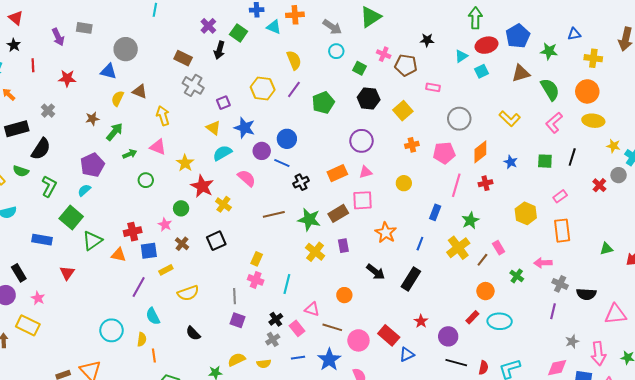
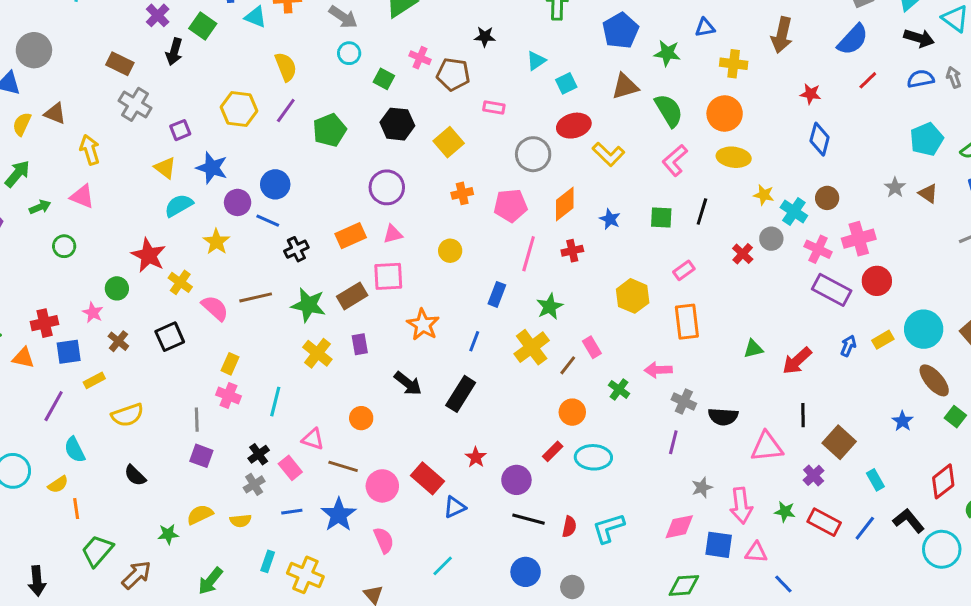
red ellipse: (486, 45) -> (574, 126), moved
yellow star: (185, 163) -> (216, 242), moved
pink semicircle: (247, 178) -> (215, 308), moved
yellow semicircle: (142, 339) -> (58, 484), turned 48

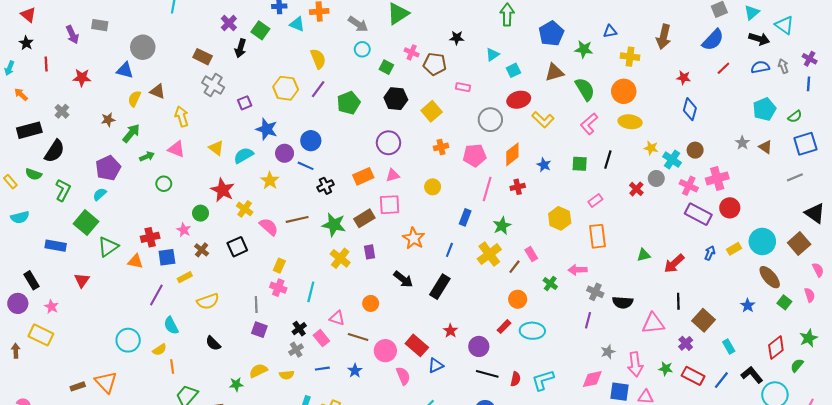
yellow triangle: (165, 168) -> (216, 148), moved
blue star: (339, 515) -> (355, 371), size x0.6
pink semicircle: (384, 540) -> (403, 376), moved

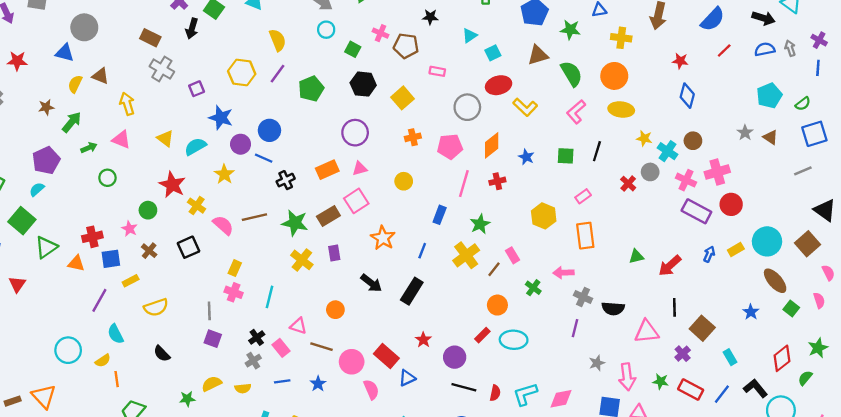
pink square: (390, 205) -> (356, 201), turned -30
pink diamond: (592, 379) -> (561, 399), moved

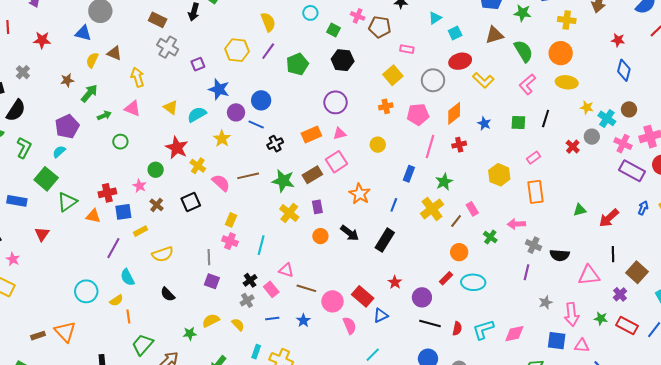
yellow square: (403, 98) -> (393, 75), moved
orange circle: (335, 310) -> (320, 236), moved
yellow semicircle: (243, 388) -> (238, 325), turned -128

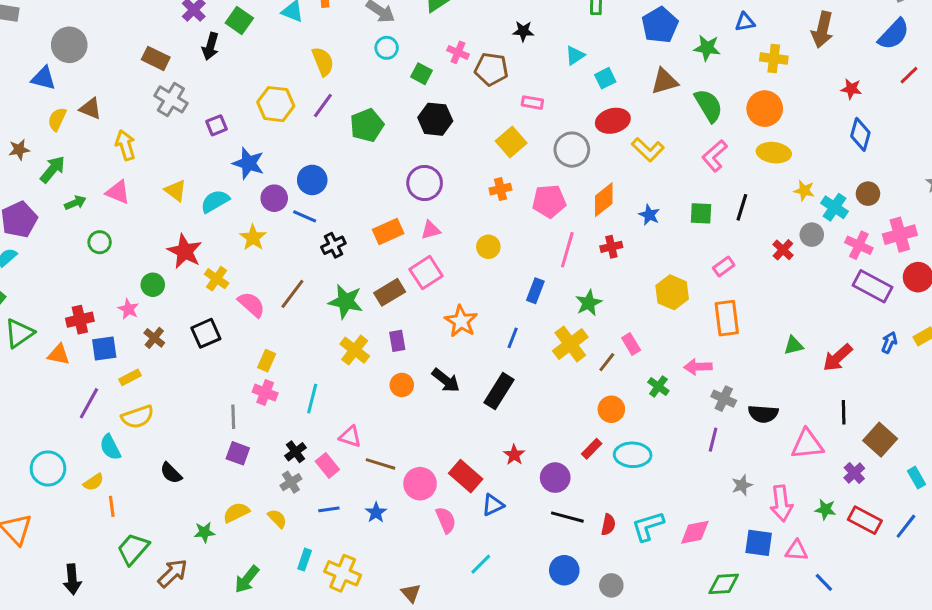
brown line: (248, 176) -> (292, 294), turned -40
yellow semicircle: (163, 254) -> (138, 417), moved

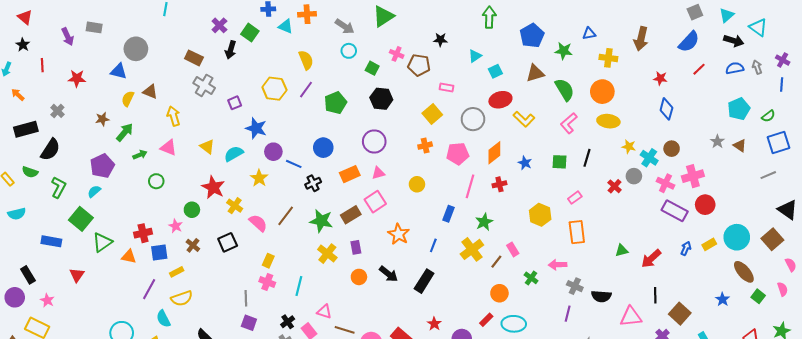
blue circle: (312, 180) -> (323, 148), moved

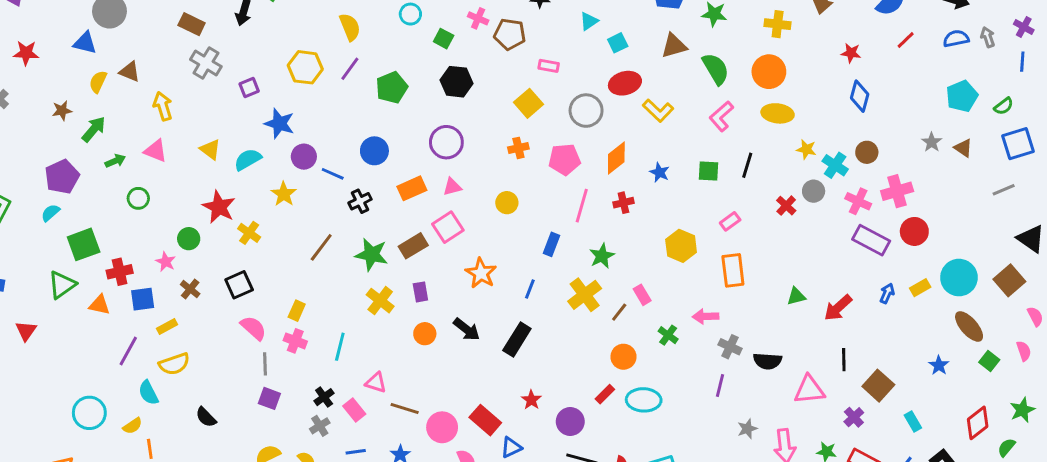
green square: (81, 219) -> (84, 244), moved, turned 30
pink semicircle: (258, 223) -> (253, 328), moved

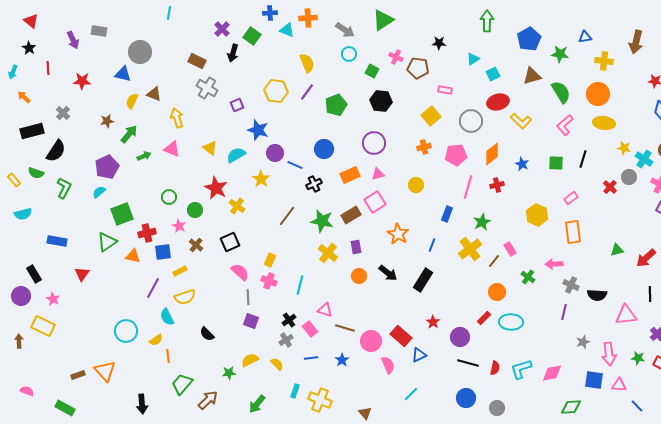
green circle: (138, 198) -> (169, 197), moved

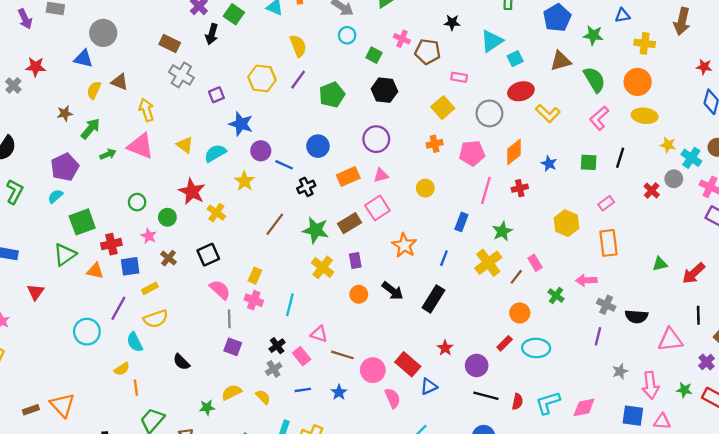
cyan triangle: (473, 59) -> (492, 41), size x1.5
gray cross: (63, 113) -> (13, 85), moved
pink triangle: (172, 149) -> (141, 146), size x1.4
cyan circle: (126, 331) -> (87, 332), moved

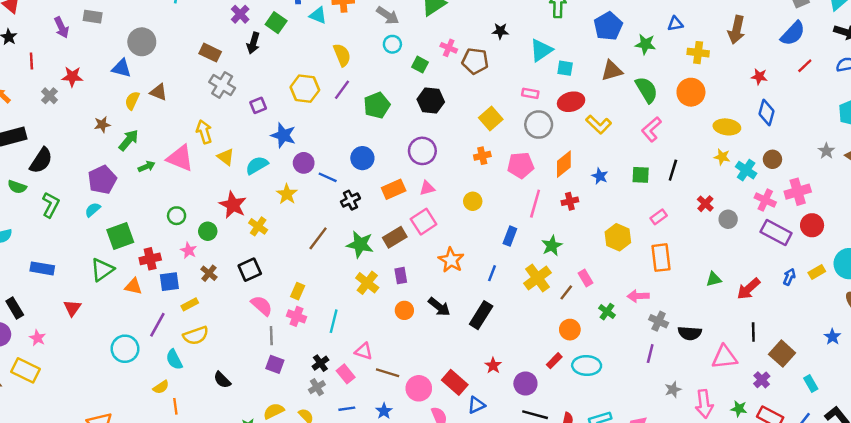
cyan square: (515, 59) -> (565, 68), turned 35
pink rectangle: (459, 77) -> (530, 93), moved
yellow arrow: (146, 110) -> (204, 132), moved
yellow ellipse: (645, 116) -> (727, 127), moved
gray circle: (674, 179) -> (728, 219), moved

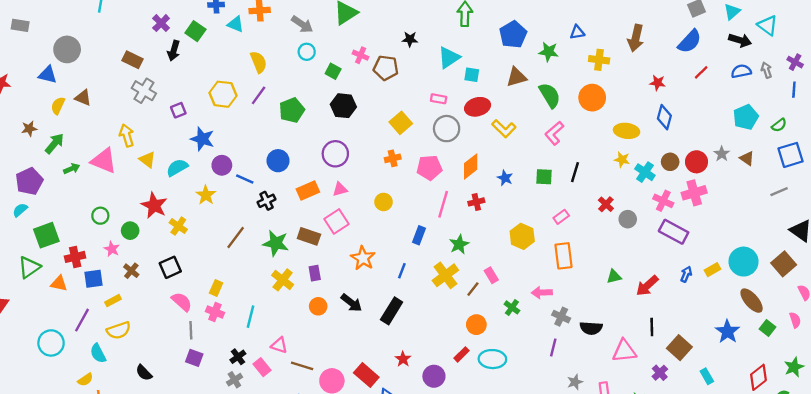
red circle: (812, 225) -> (696, 162), moved
brown rectangle: (395, 237) -> (309, 236), turned 50
blue star: (832, 337) -> (727, 332), size x1.5

